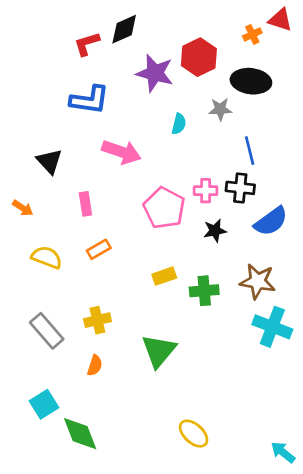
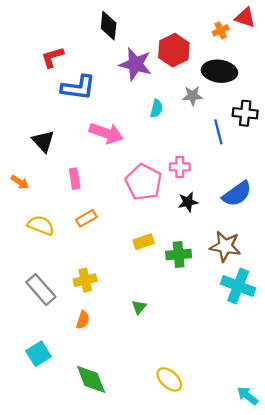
black diamond: (124, 29) -> (109, 26), turned -60
red L-shape: (87, 44) -> (53, 57), moved
black cross: (240, 188) -> (245, 113), moved
green triangle: (159, 351) -> (139, 307), size x0.5
green diamond: (80, 434) -> (91, 379), moved

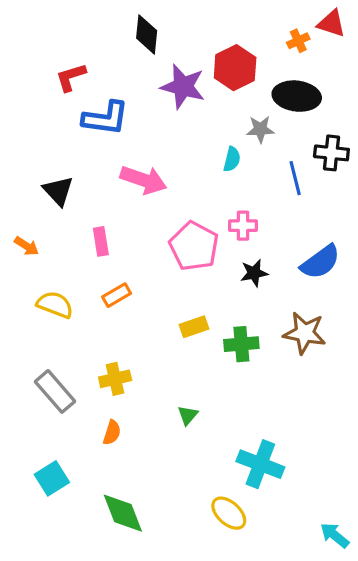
cyan semicircle: (156, 109) -> (232, 159), moved
cyan cross: (238, 286) -> (260, 464), moved

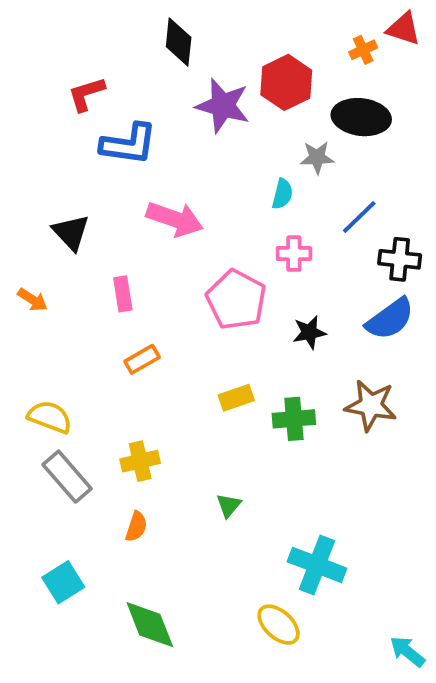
black cross: (331, 153) -> (400, 259), moved
blue line: (295, 178) -> (359, 217), turned 60
pink cross: (243, 226) -> (294, 254), moved
yellow semicircle: (55, 305) -> (50, 417), moved

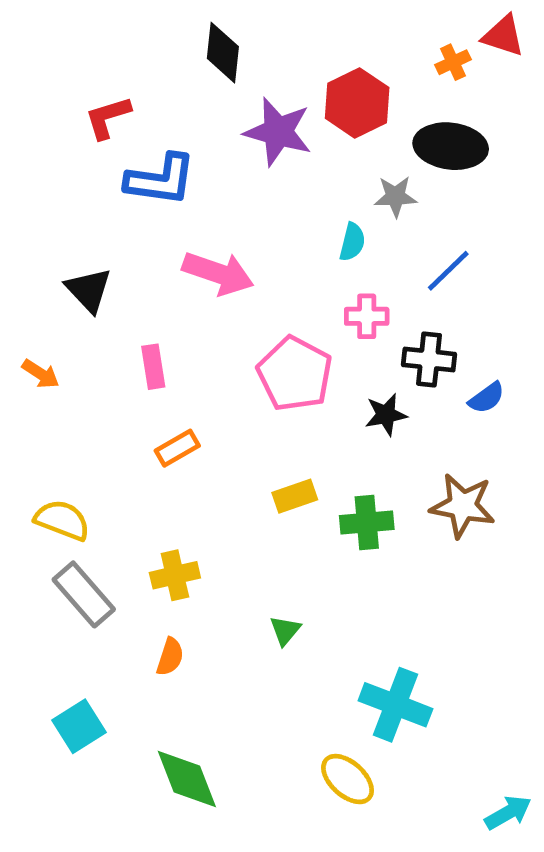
black cross: (400, 259) -> (429, 359), moved
blue semicircle: (390, 319) -> (487, 398), size x0.6
cyan arrow: (407, 651) -> (508, 813), turned 111

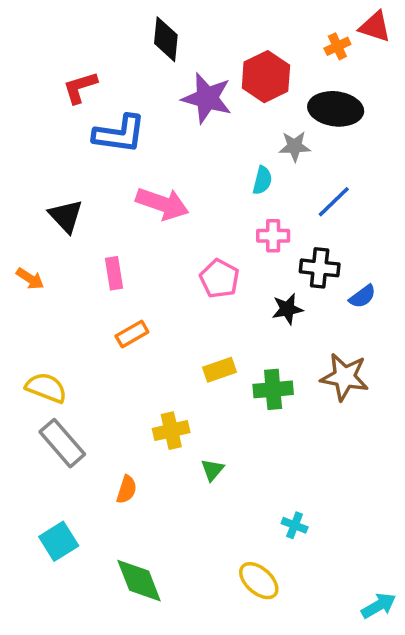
pink pentagon: (295, 374) -> (219, 279), size x0.7
yellow cross: (175, 575) -> (171, 431), moved
cyan cross: (395, 705) -> (295, 525), size x0.5

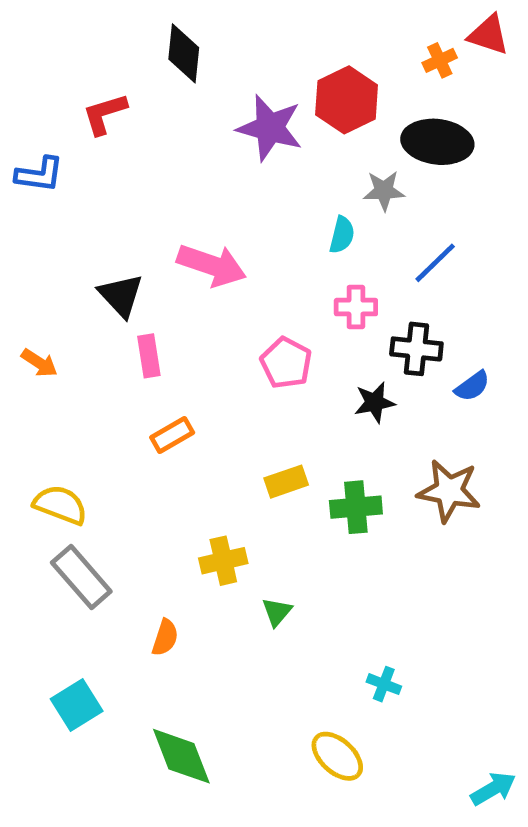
black diamond: (166, 39) -> (184, 53), moved
blue L-shape: (119, 134) -> (39, 174), moved, size x0.7
black triangle: (66, 216) -> (121, 295), moved

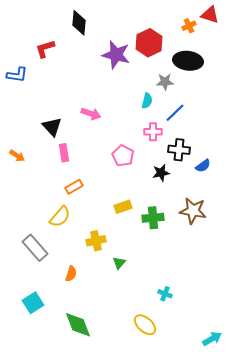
blue line: (435, 263) -> (175, 113), moved
pink arrow: (212, 265) -> (91, 114), size x0.7
yellow semicircle: (60, 505) -> (60, 217), moved, turned 110

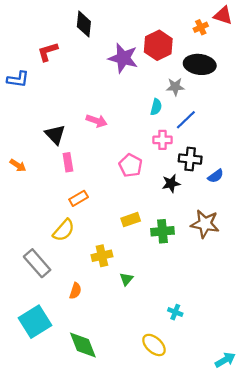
cyan square: (33, 303) -> (35, 322), size x1.4

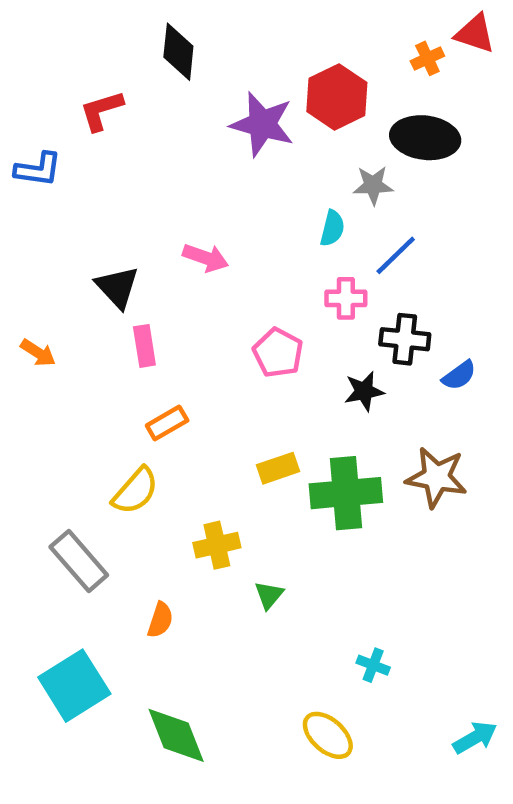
green cross: (162, 231) -> (346, 493), size x1.4
cyan arrow: (225, 360) -> (475, 738), moved

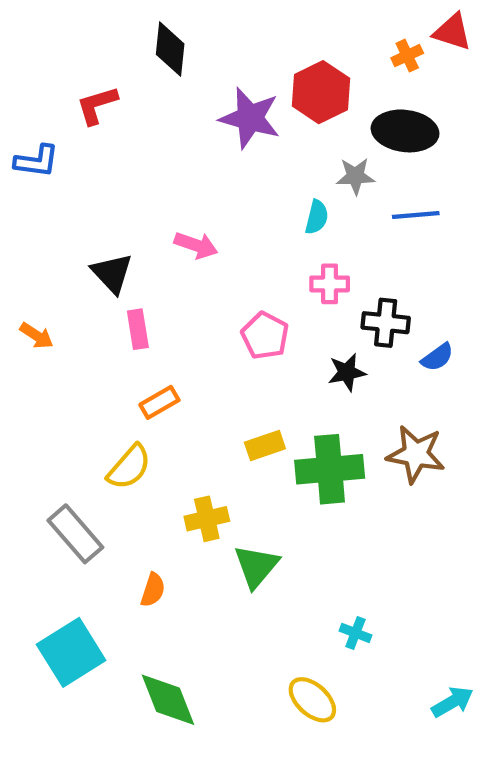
blue line: (396, 255) -> (416, 215), moved, turned 39
green triangle: (269, 595) -> (256, 566), size x1.6

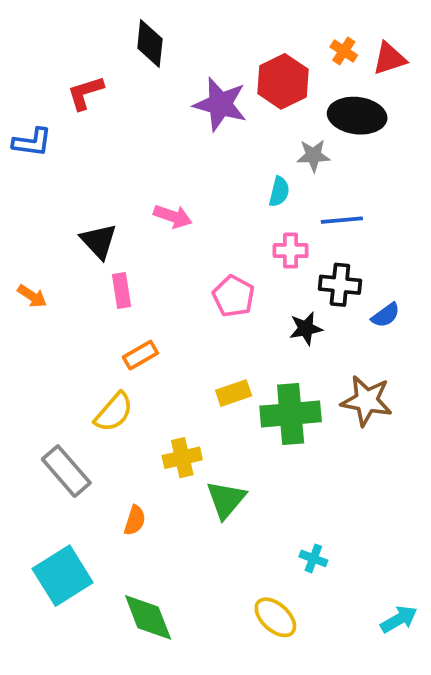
red triangle: (452, 32) -> (389, 59), moved, turned -36
orange cross: (407, 56) -> (344, 51), moved, turned -32
blue line: (416, 215) -> (342, 220), moved

